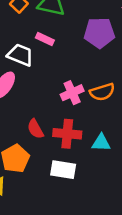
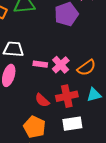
pink rectangle: (45, 39) -> (40, 64), moved
orange semicircle: (102, 92) -> (86, 68), moved

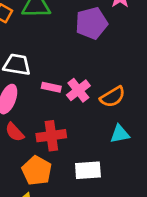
red cross: (67, 96) -> (51, 136), moved
red semicircle: (42, 100) -> (15, 132), moved

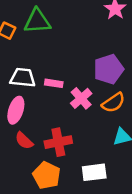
purple pentagon: (91, 23) -> (109, 69), moved
pink rectangle: (51, 87) -> (54, 83), moved

